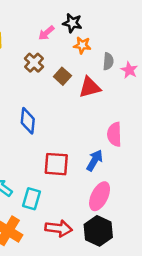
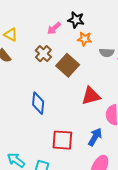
gray semicircle: (108, 61) -> (107, 53), turned 88
brown square: (62, 76) -> (68, 65), size x1.5
red triangle: (90, 87) -> (91, 96), moved

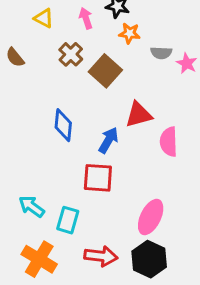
pink arrow: (54, 28) -> (86, 18), turned 112
yellow triangle: (11, 35) -> (44, 18), moved
blue arrow: (95, 137) -> (108, 140), moved

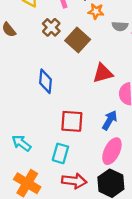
blue arrow: (108, 140) -> (110, 120), moved
cyan rectangle: (68, 220) -> (60, 153), moved

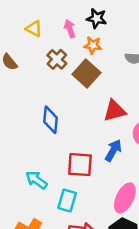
orange star: (96, 11) -> (93, 45), moved
blue arrow: (110, 120) -> (113, 150), moved
cyan arrow: (21, 143) -> (36, 180), moved

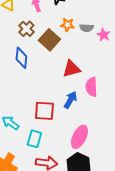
orange star: (93, 45) -> (67, 25), moved
blue diamond: (50, 120) -> (21, 58), moved

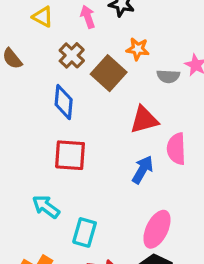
gray semicircle: (86, 28) -> (168, 76), moved
red square: (44, 111) -> (70, 155), moved

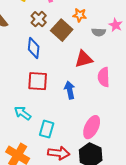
blue arrow: (143, 170) -> (70, 90), moved, turned -42

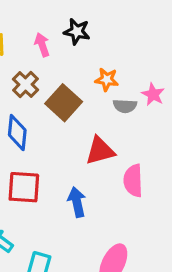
orange star: (80, 15) -> (107, 80), moved

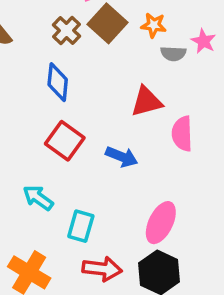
brown square: (64, 103) -> (107, 23), moved
red square: (24, 187) -> (65, 141), turned 32
blue arrow: (77, 202) -> (122, 157), turned 124

